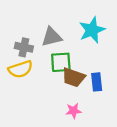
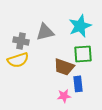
green square: (61, 62) -> (83, 54), moved
blue rectangle: (97, 82) -> (78, 84), moved

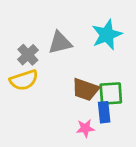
gray cross: (21, 41) -> (28, 55), turned 35
green square: (83, 54) -> (111, 94), moved

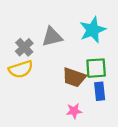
green square: (111, 94) -> (96, 68), moved
blue rectangle: (104, 112) -> (100, 91), moved

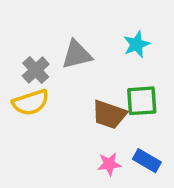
cyan star: (93, 30) -> (137, 44), size x0.7
blue rectangle: (100, 91) -> (147, 161), moved, turned -54

